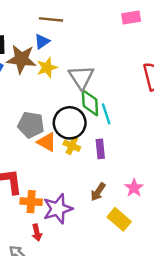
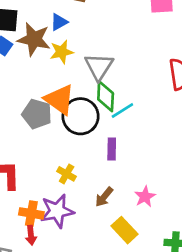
cyan line: (106, 114) -> (122, 111), turned 70
orange triangle: (47, 142) -> (59, 99), moved, size x1.4
yellow cross: (72, 146) -> (67, 174), moved
orange cross: (31, 202) -> (31, 213), moved

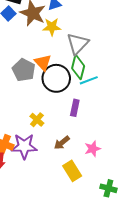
orange triangle: (59, 99) -> (43, 62), size x0.7

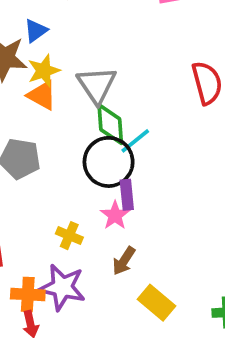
orange triangle: (43, 62) -> (42, 95), moved
black circle: (56, 78) -> (109, 162), moved
purple star: (24, 146) -> (62, 287), turned 30
pink star: (93, 149) -> (115, 215), moved

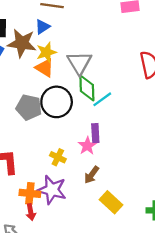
black circle: (109, 162) -> (57, 102), moved

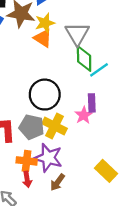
black circle: (57, 102) -> (45, 95), moved
gray pentagon: (29, 107) -> (32, 127), moved
yellow cross: (58, 157) -> (55, 126), size x1.5
brown arrow: (92, 175) -> (57, 182), moved

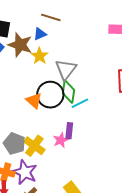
yellow star: (45, 23) -> (40, 56), turned -30
orange triangle: (43, 38) -> (34, 101), moved
black circle: (45, 95) -> (50, 95), moved

